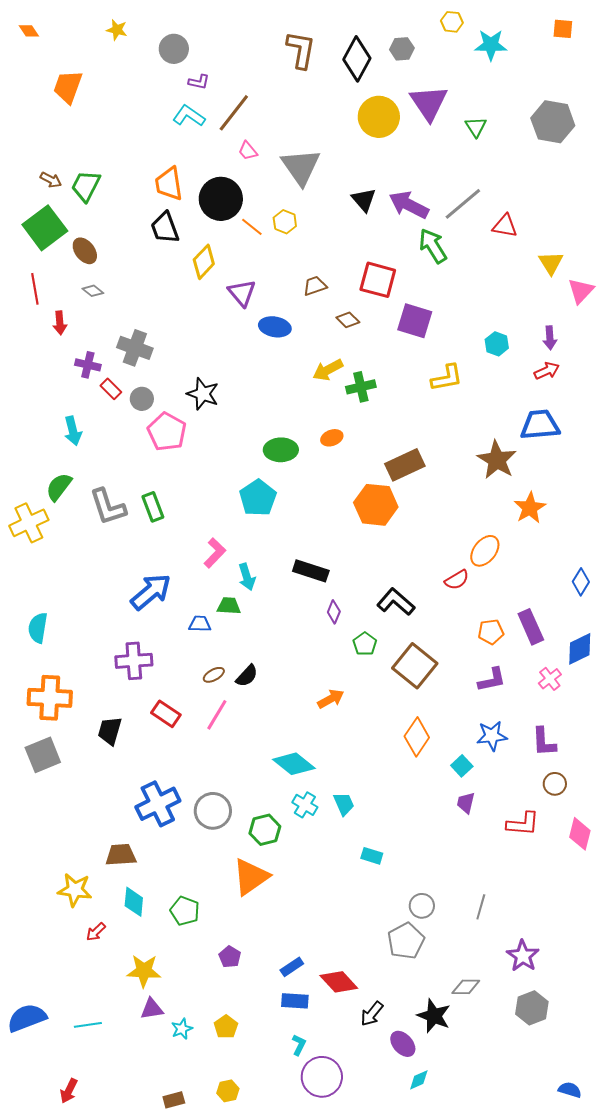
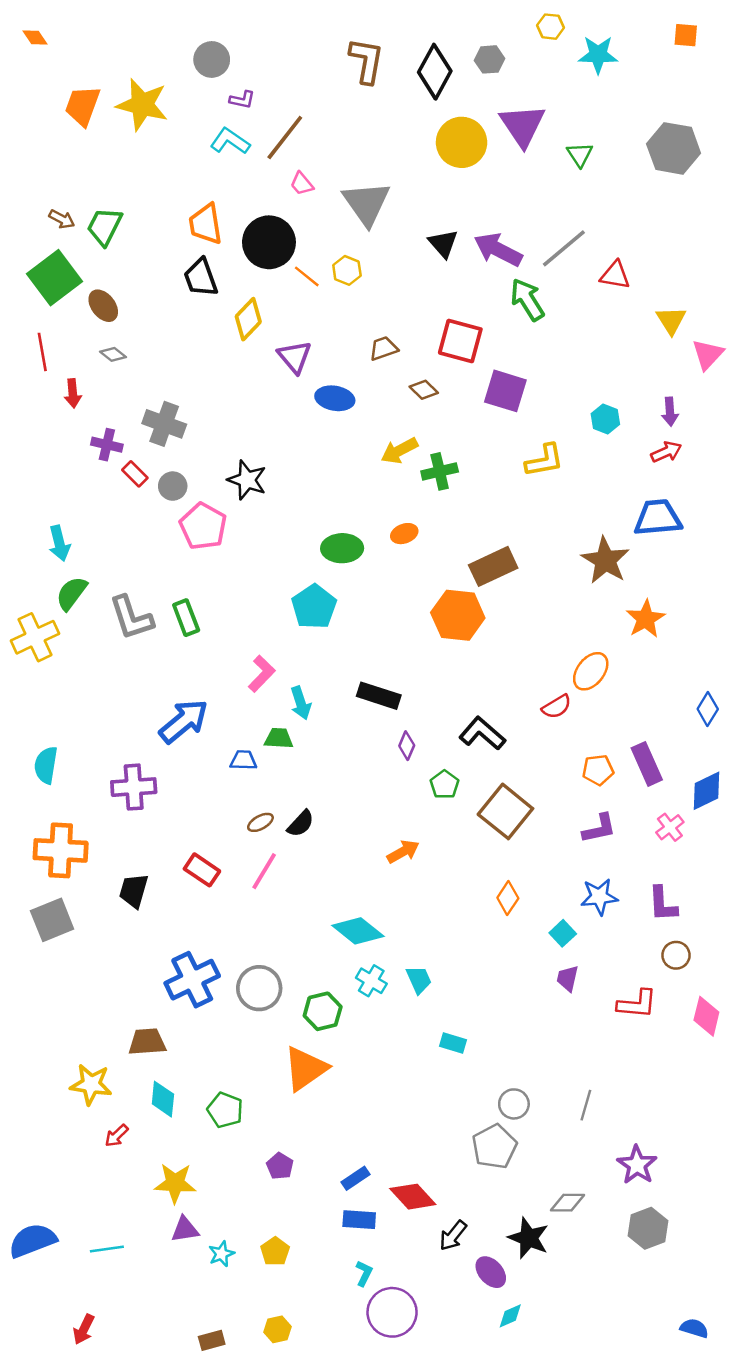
yellow star: (117, 30) -> (142, 105), moved, size x2.0
cyan arrow: (73, 431) -> (59, 543), moved
purple cross: (134, 661) -> (134, 787), moved
orange diamond: (417, 737) -> (508, 898), size x0.7

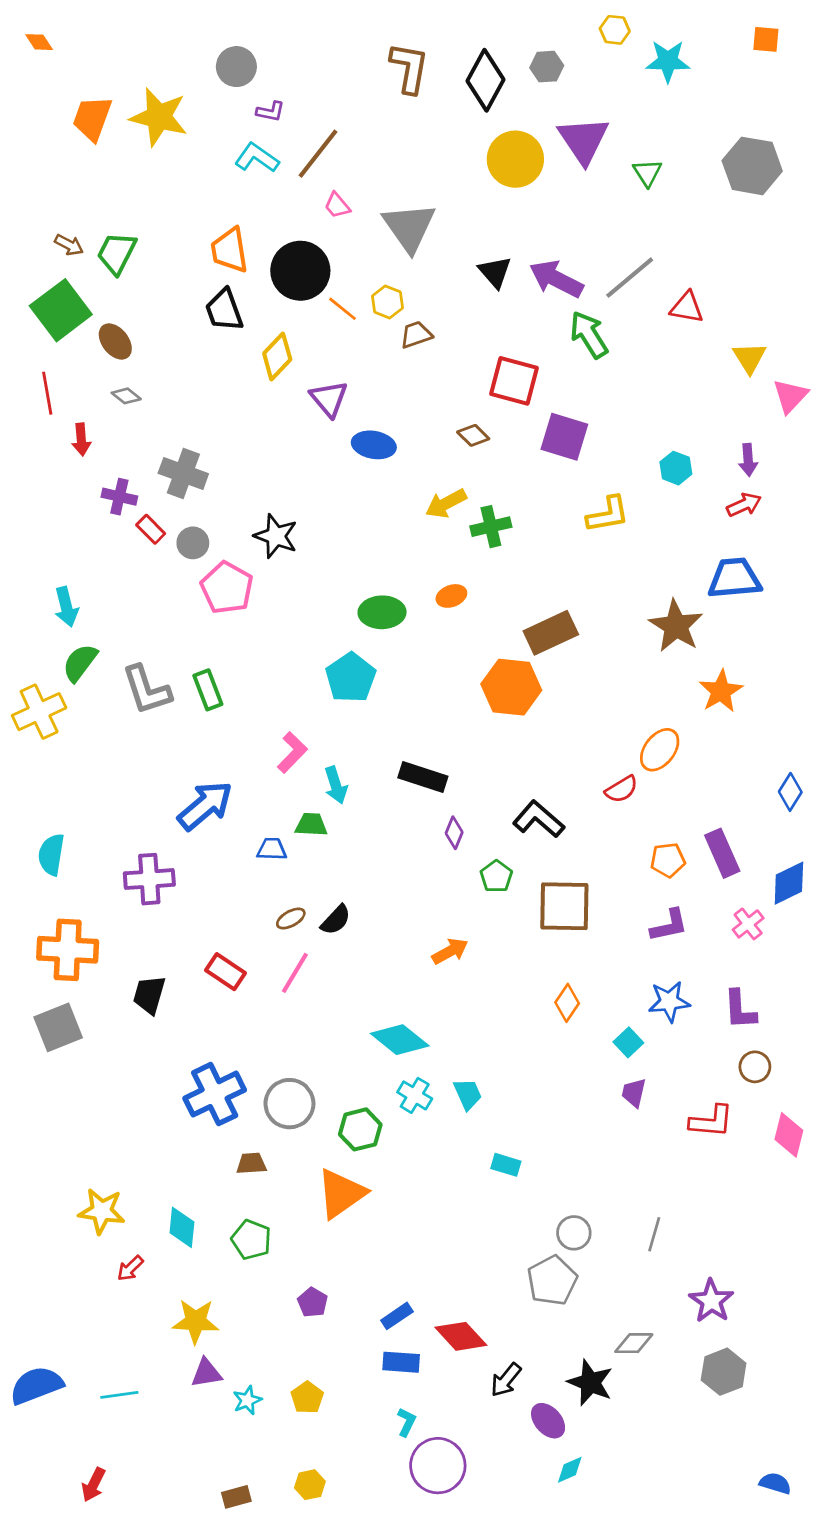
brown trapezoid: (384, 348) -> (416, 335), moved
brown square: (505, 811) -> (564, 906), turned -38
brown trapezoid: (147, 1042) -> (251, 1163), moved, size x0.7

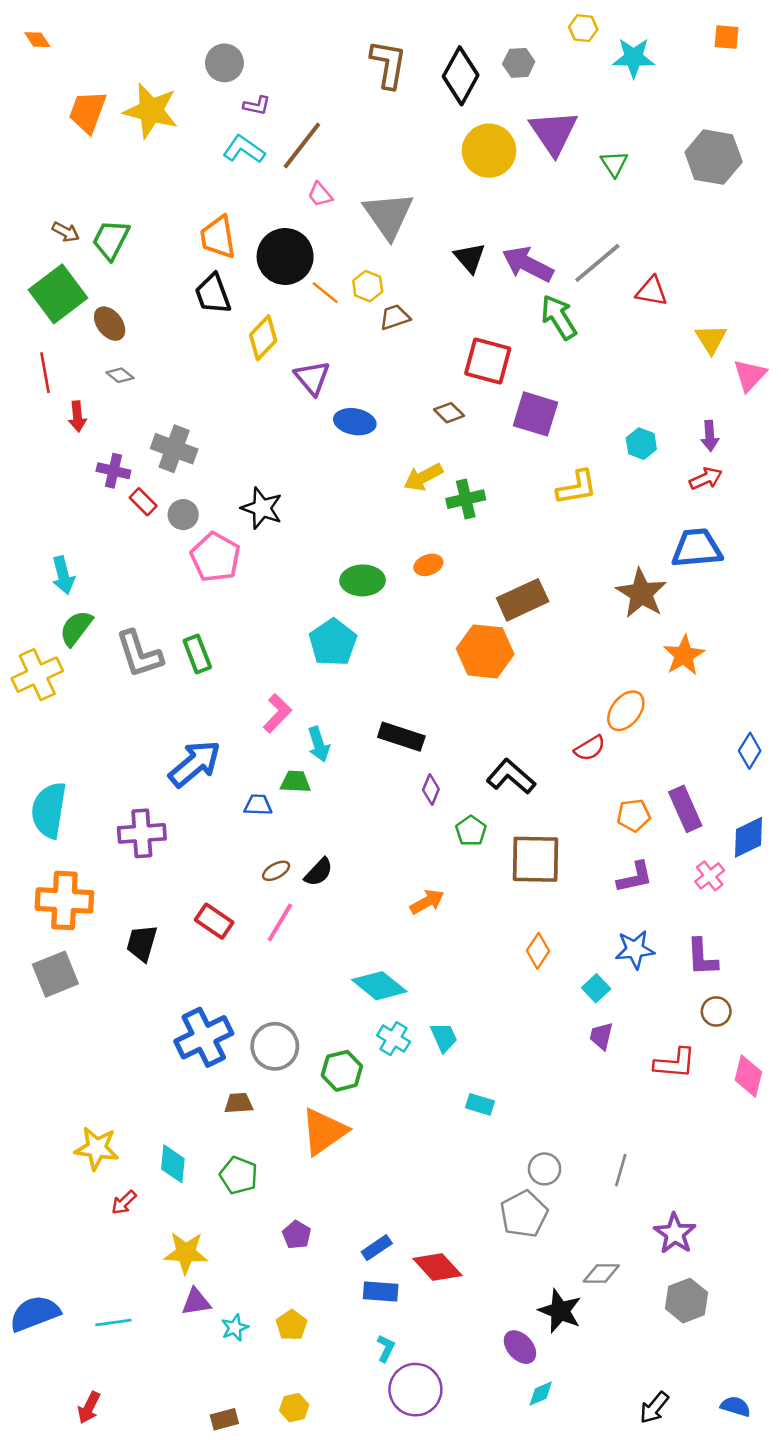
cyan semicircle: (51, 855) -> (49, 810), size x1.4
black arrow: (506, 1380) -> (654, 1408), moved

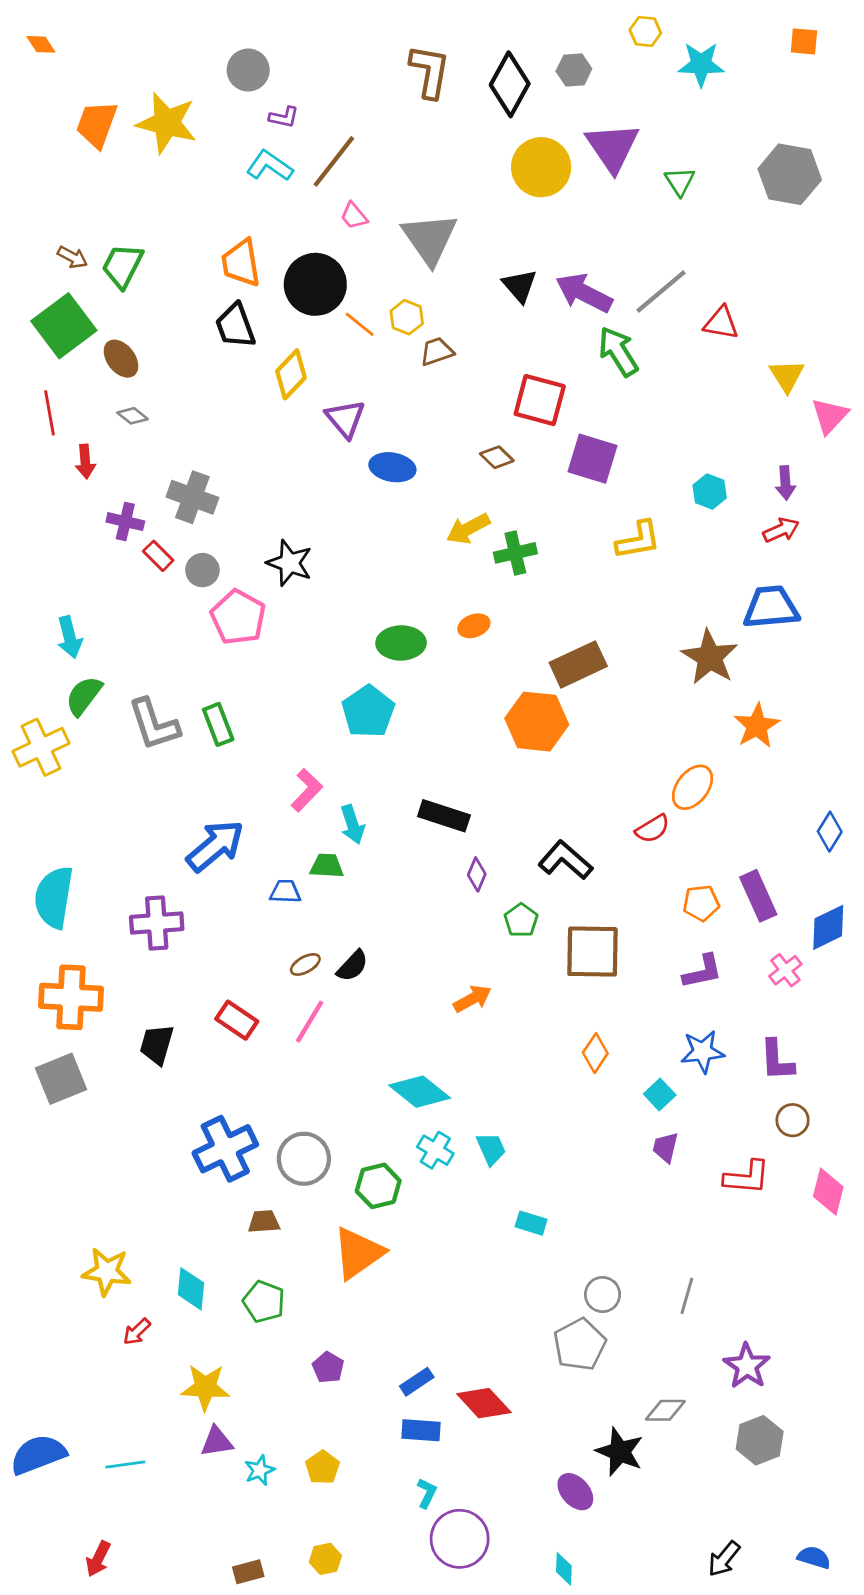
cyan diamond: (541, 1393) -> (564, 1569), moved, turned -64

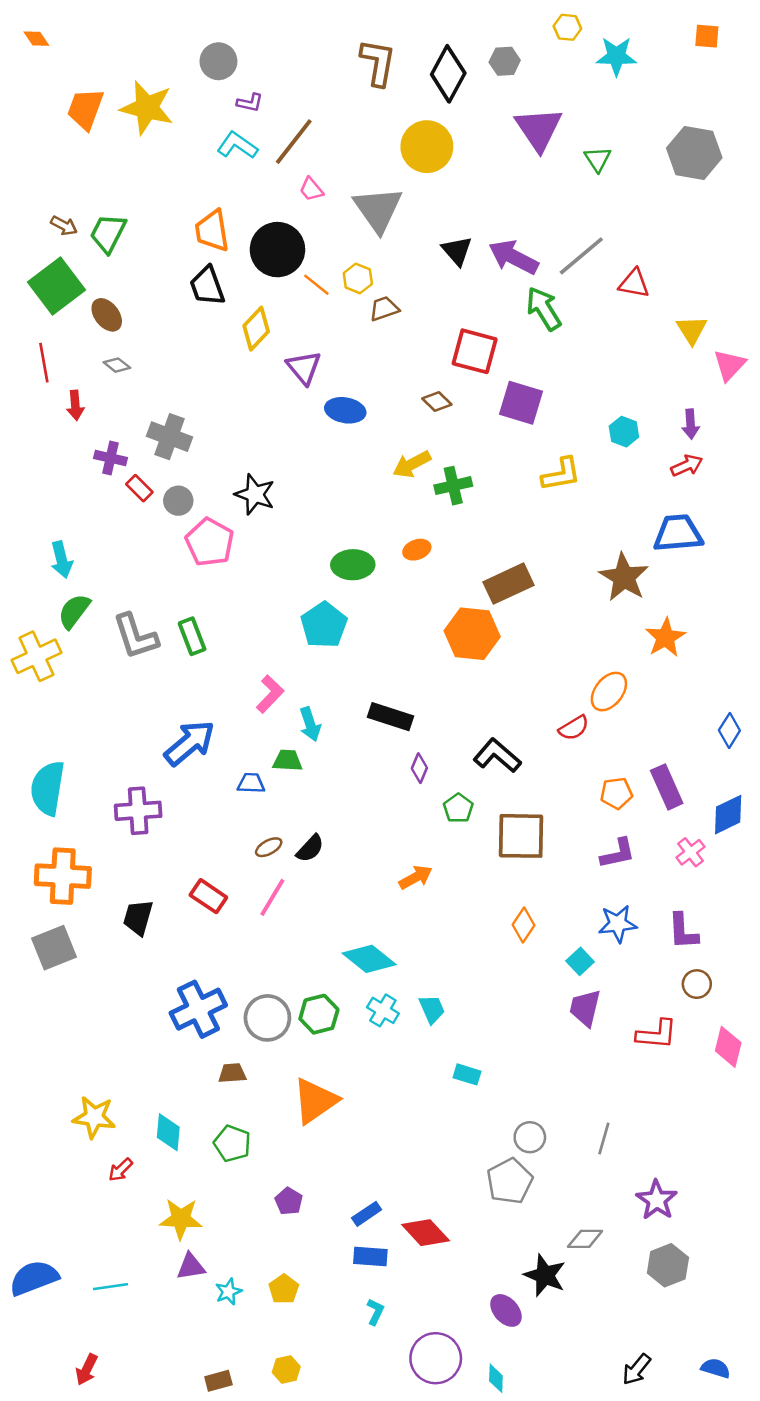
yellow circle: (541, 167) -> (427, 147), moved
purple trapezoid: (665, 1147) -> (585, 1008), size x1.4
green hexagon: (378, 1186) -> (319, 1014), moved
purple circle: (460, 1539) -> (436, 1358), moved

